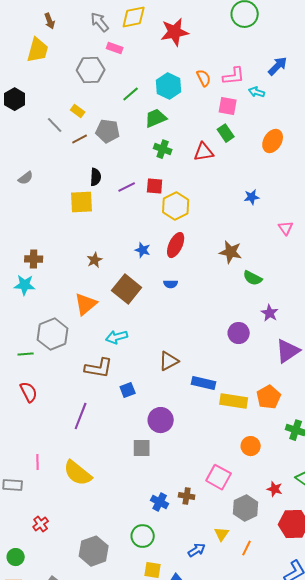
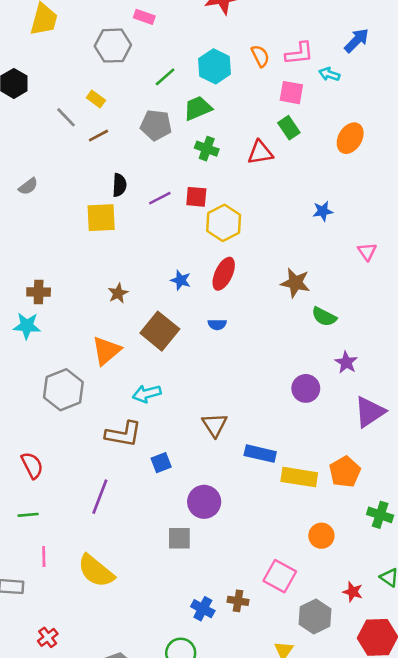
gray pentagon: (108, 131) -> (156, 125), moved
green line: (26, 354) -> (28, 515), moved
brown triangle: (169, 361) -> (215, 425), turned -35

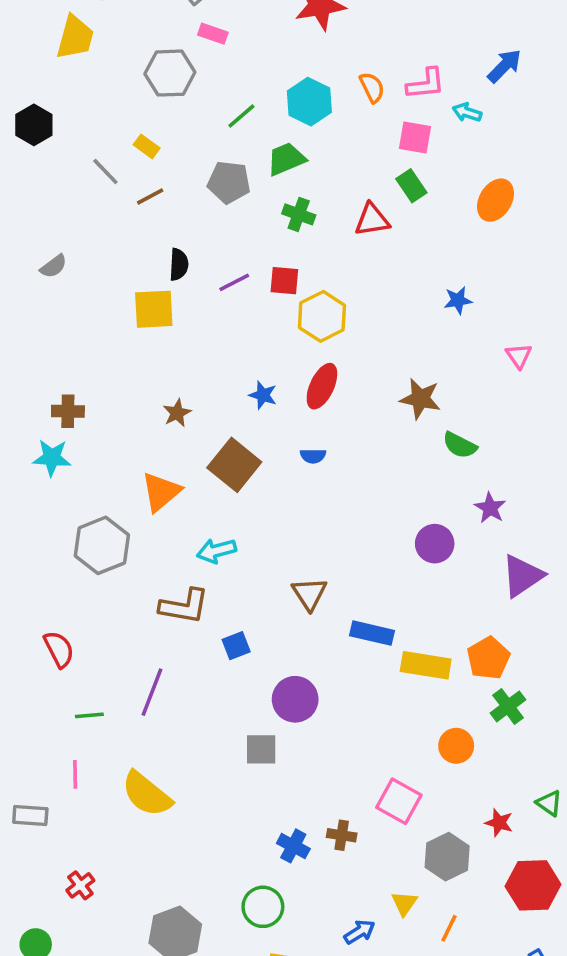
green line: (28, 515) -> (89, 715), moved
green cross: (380, 515) -> (508, 706), moved, turned 35

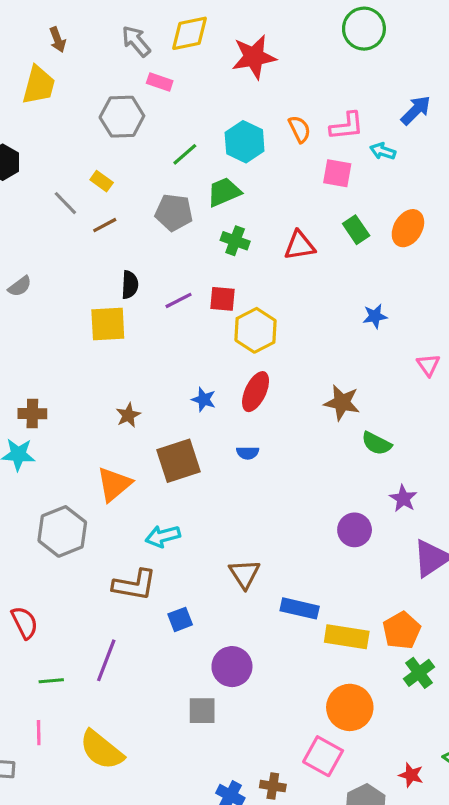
green rectangle: (411, 186) -> (356, 230), moved
brown square: (234, 465) -> (179, 461), turned 33
orange circle: (456, 746) -> (350, 707), moved, size x1.5

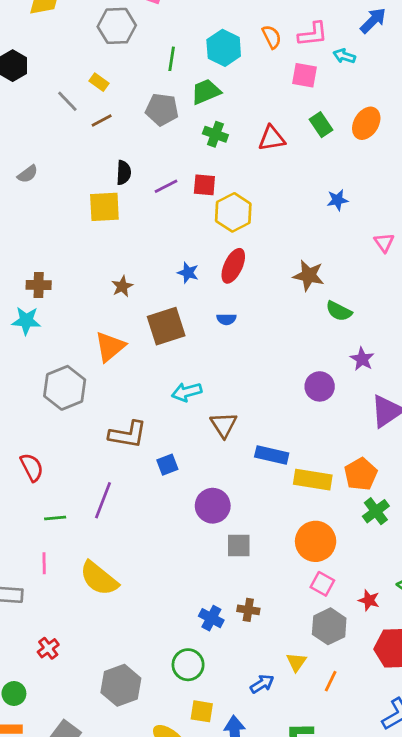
green line: (185, 154) -> (172, 59), turned -40
cyan arrow: (163, 536) -> (187, 392), moved
gray square: (202, 711) -> (239, 545), moved
pink square: (323, 756) -> (322, 584), moved, size x0.7

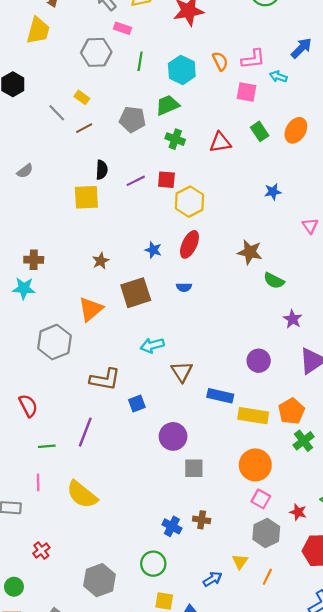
green line: (172, 59) -> (140, 61), moved
purple circle: (320, 386) -> (259, 361), moved

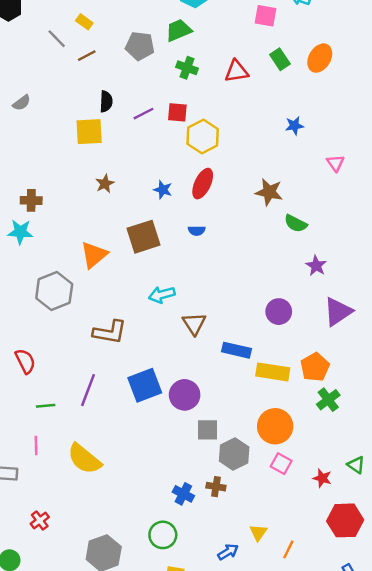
brown star: (101, 261) -> (105, 184), moved
blue square: (137, 403) -> (145, 385), moved, size x1.8
gray hexagon: (266, 533) -> (234, 454), moved

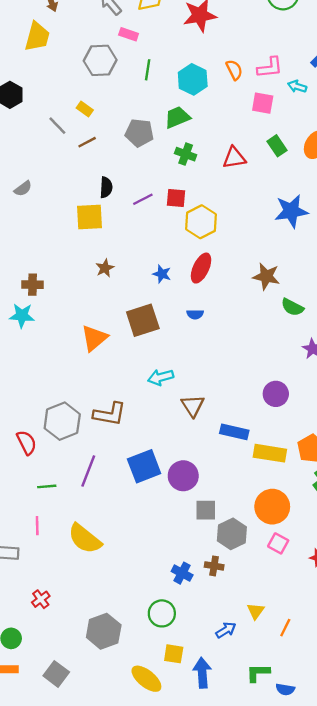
blue star: (294, 126) -> (291, 211), size x1.8
gray hexagon: (54, 291) -> (62, 421), moved

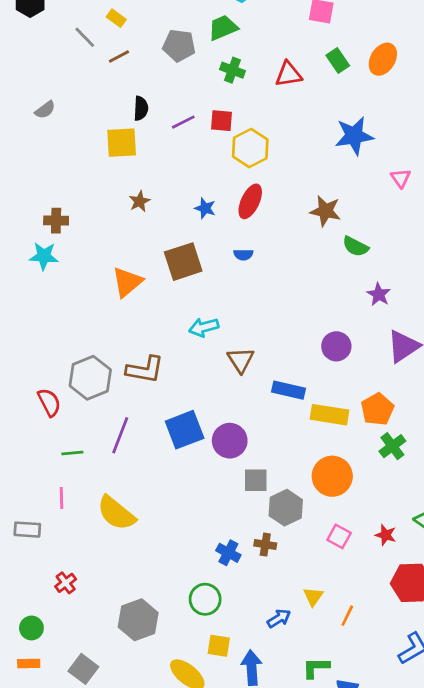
pink square: (278, 543) -> (339, 536), moved

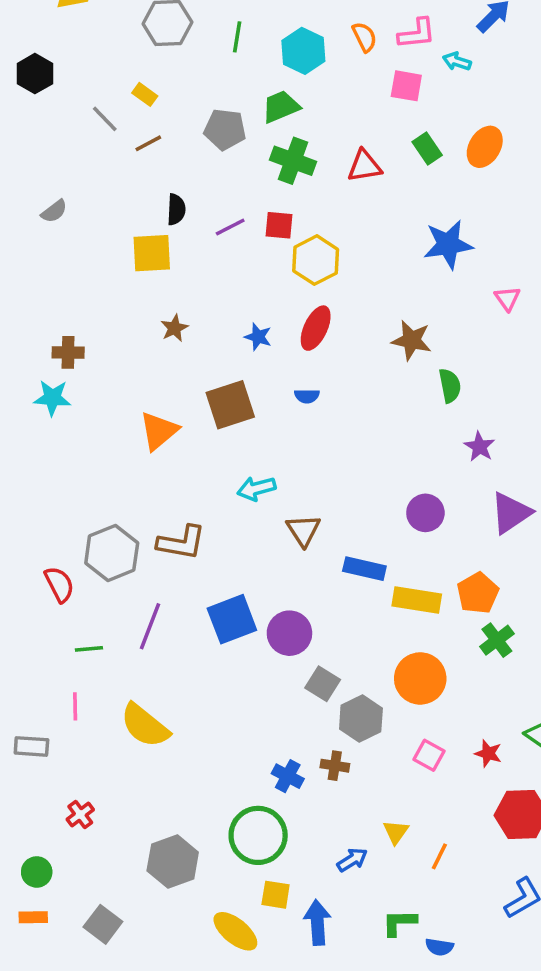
green cross: (232, 70) -> (293, 161), size x1.4
green semicircle: (355, 246) -> (450, 386), turned -128
gray square: (256, 480) -> (323, 684), turned 32
green circle: (205, 599) -> (258, 835), size x1.4

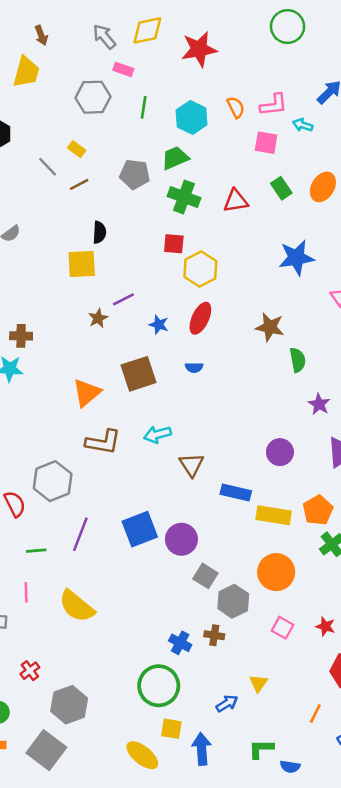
purple line: (230, 227) -> (123, 299), moved
brown L-shape: (181, 543) -> (103, 442), moved
orange line: (439, 856) -> (315, 714), moved
gray hexagon: (173, 862) -> (69, 705), moved
gray square: (103, 924) -> (46, 750), size x1.4

